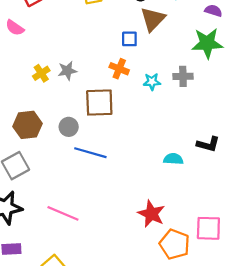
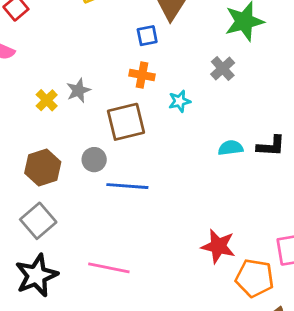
gray cross: (183, 76) -> (223, 69), turned -30
cyan star: (152, 82) -> (179, 101), moved
cyan semicircle: (173, 159) -> (231, 148), moved

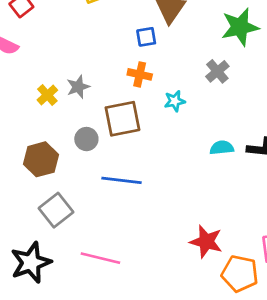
gray circle: (94, 160) -> (86, 139), moved
gray square: (38, 221) -> (56, 210), moved

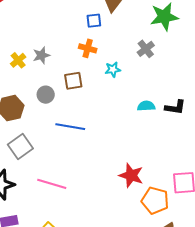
brown square: (122, 119) -> (73, 81), size x0.7

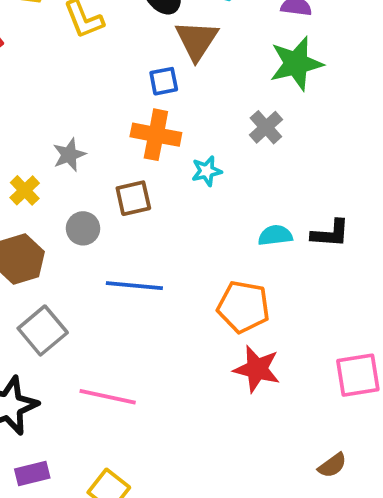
orange cross: (88, 48) -> (156, 135), size x1.4
yellow cross: (18, 60) -> (25, 190), moved
orange pentagon: (155, 200) -> (243, 307), moved

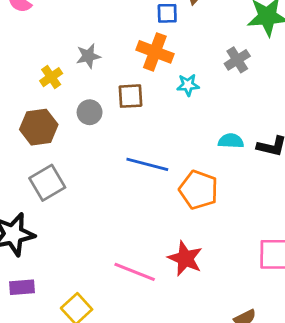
blue line: (134, 286) -> (147, 164), moved
red star: (257, 369) -> (185, 258), moved
pink line: (108, 397) -> (135, 272), moved

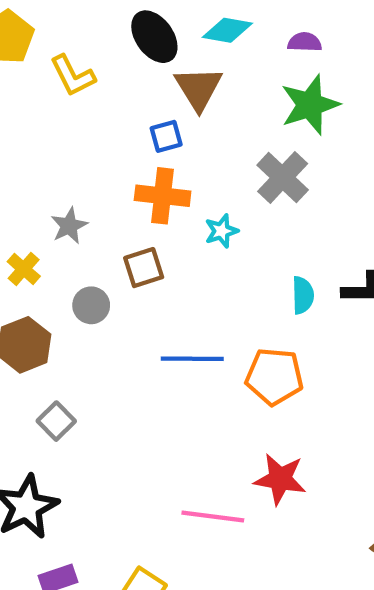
gray cross: (237, 60) -> (283, 177), size x1.4
cyan semicircle: (231, 141) -> (303, 295), turned 100
gray square: (47, 183) -> (56, 421), size x0.7

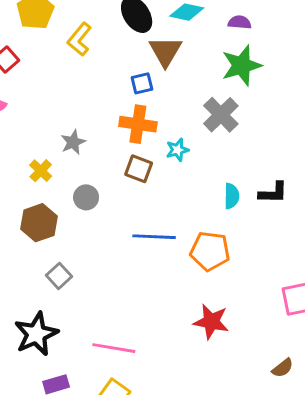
yellow L-shape: (73, 76) -> (79, 39), turned 64
brown square: (144, 268) -> (139, 169), moved, turned 36
pink line: (213, 516) -> (114, 348), moved

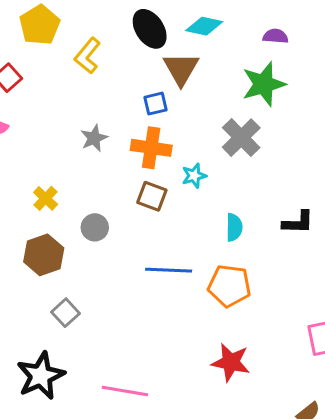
purple semicircle: (240, 22) -> (276, 36), moved
gray star: (73, 142) -> (94, 138), moved
cyan semicircle: (232, 196) -> (234, 227), moved

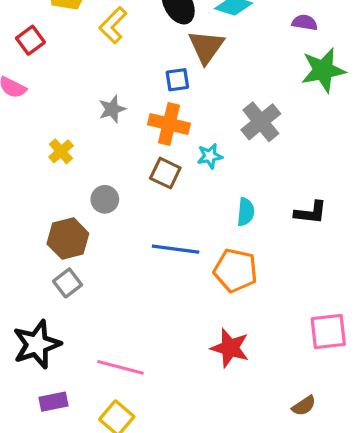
green star: (264, 84) -> (323, 70), moved
yellow cross: (46, 198) -> (61, 151), moved
brown hexagon: (44, 255) -> (68, 239), moved

